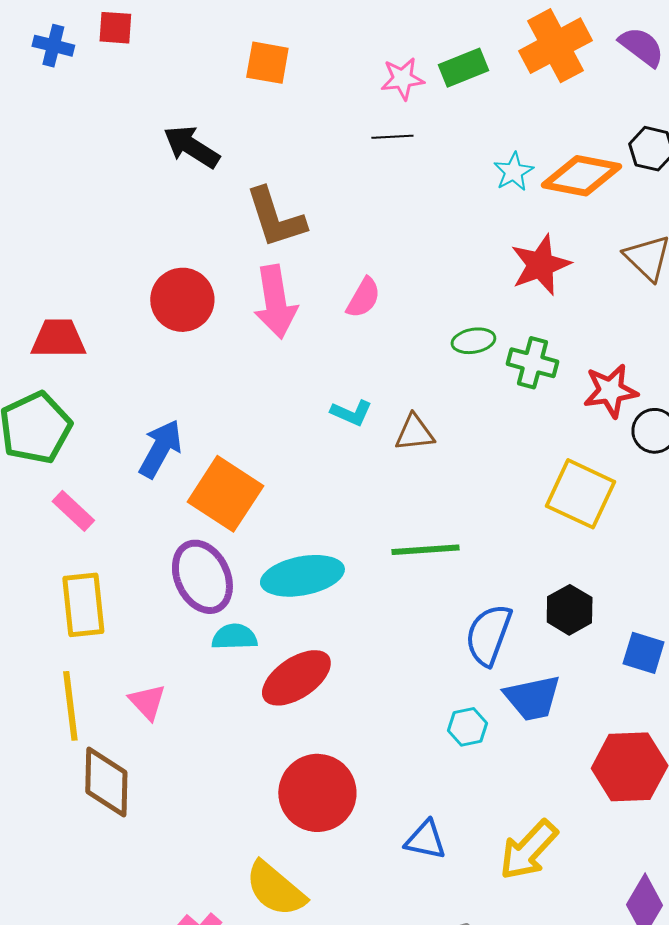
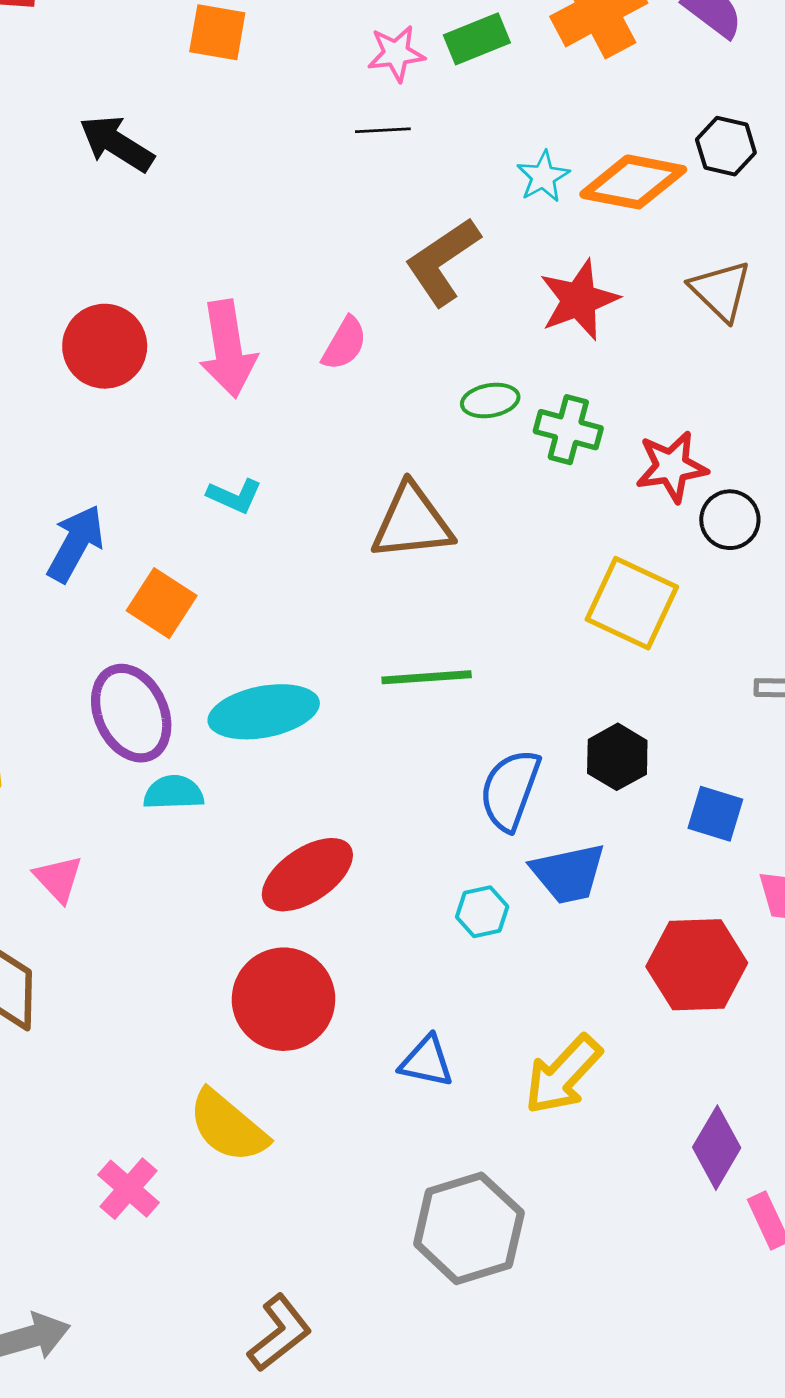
brown L-shape: (275, 218) -> (442, 261), moved, turned 74
cyan L-shape: (351, 413) -> (235, 496), moved
brown triangle: (414, 433) -> (412, 522), size x1.6
orange square: (225, 494) -> (162, 603), size x0.7
red ellipse: (296, 678) -> (307, 875), moved

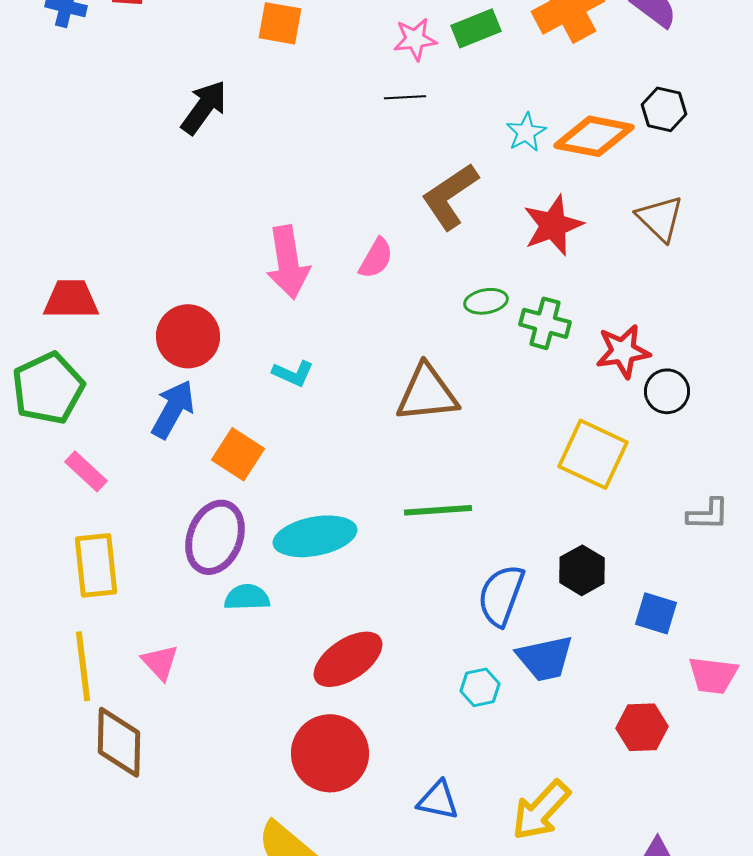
black arrow: (117, 144) -> (204, 107), turned 94
red circle: (105, 346) -> (188, 336), moved
purple ellipse: (131, 713) -> (215, 537), turned 46
red hexagon: (697, 965) -> (642, 727), size x0.7

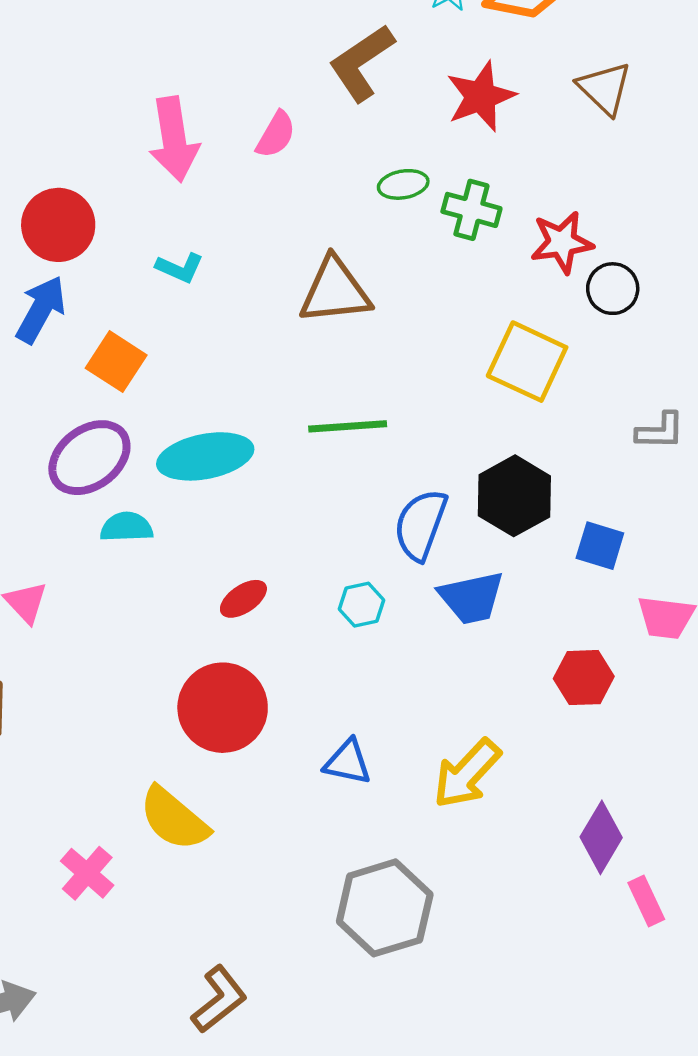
purple ellipse: (215, 537) -> (89, 458), turned 32
black hexagon: (582, 570) -> (514, 496), size x1.4
red ellipse: (348, 659) -> (243, 599), size x0.6
cyan hexagon: (480, 687) -> (362, 605), moved

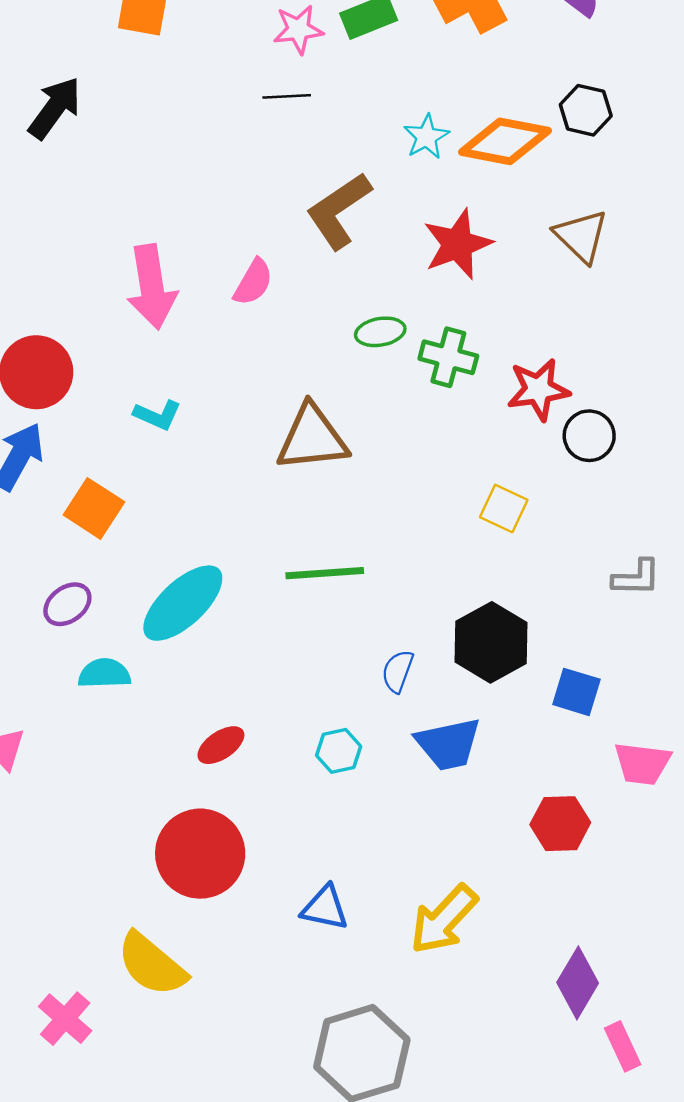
yellow square: (527, 362) -> (504, 508), size x0.6
cyan ellipse: (205, 456) -> (183, 603), turned -32
purple ellipse: (89, 458) -> (67, 604), size x0.6
blue semicircle: (421, 525) -> (398, 671), size x0.6

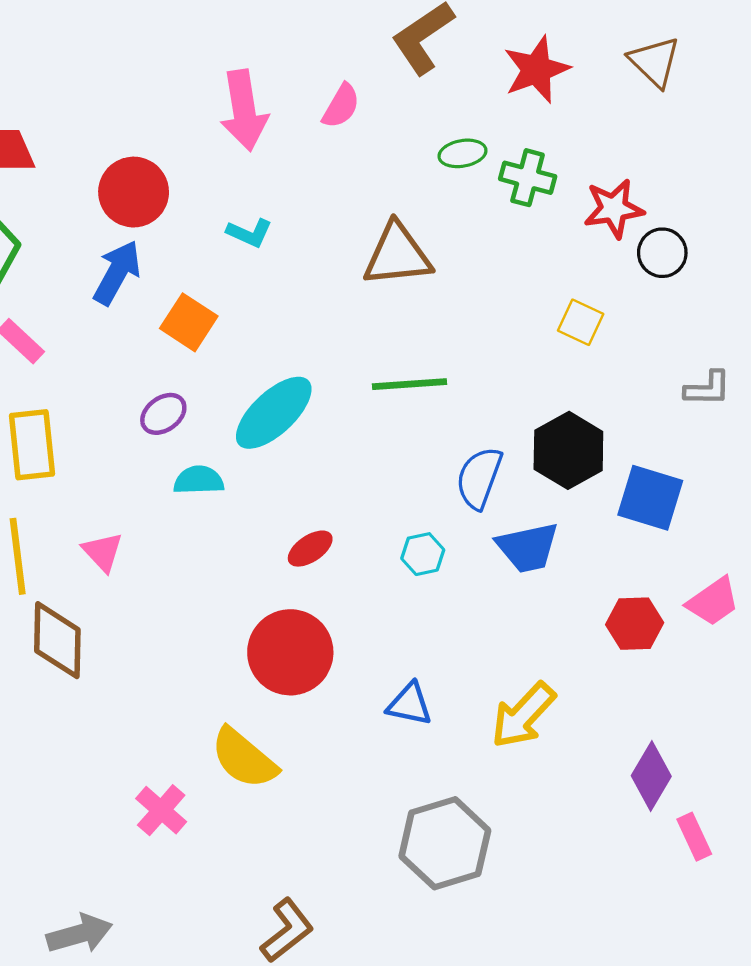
blue semicircle: (398, 671) -> (479, 478), size x1.5
blue square: (576, 692) -> (650, 498), size x1.4
pink trapezoid: (642, 764) -> (713, 602), moved, turned -42

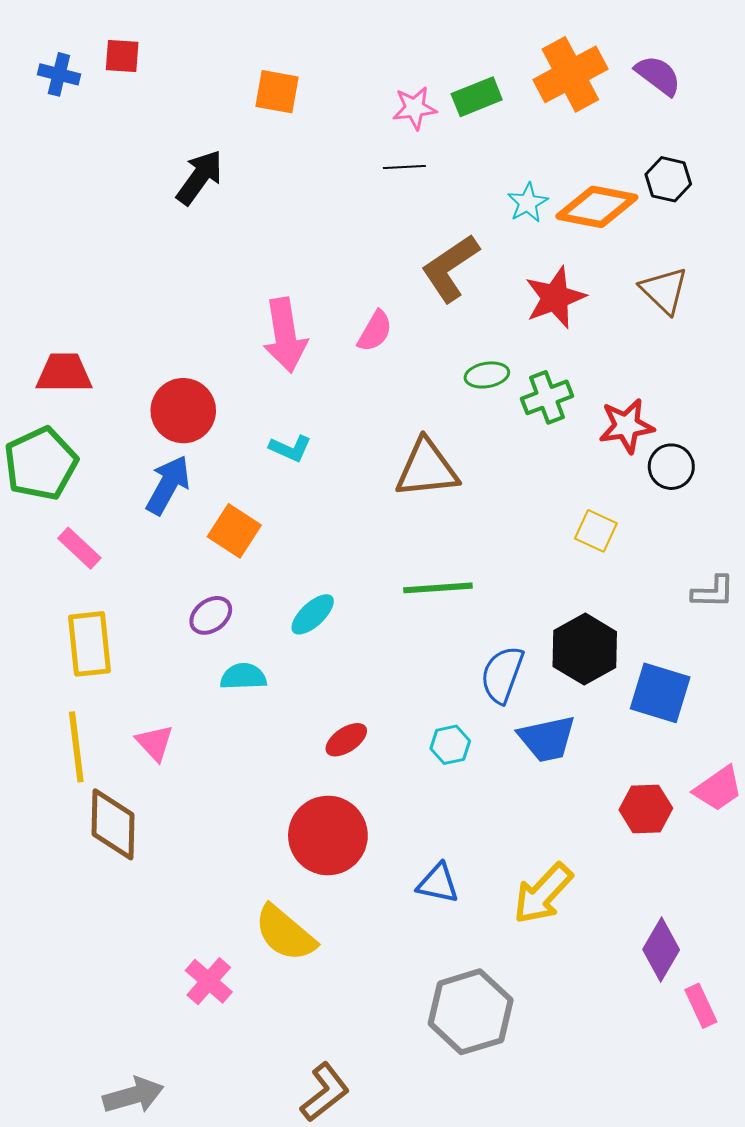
green cross: (528, 178) -> (547, 397), turned -36
cyan ellipse: (274, 413) -> (313, 614), size x0.6

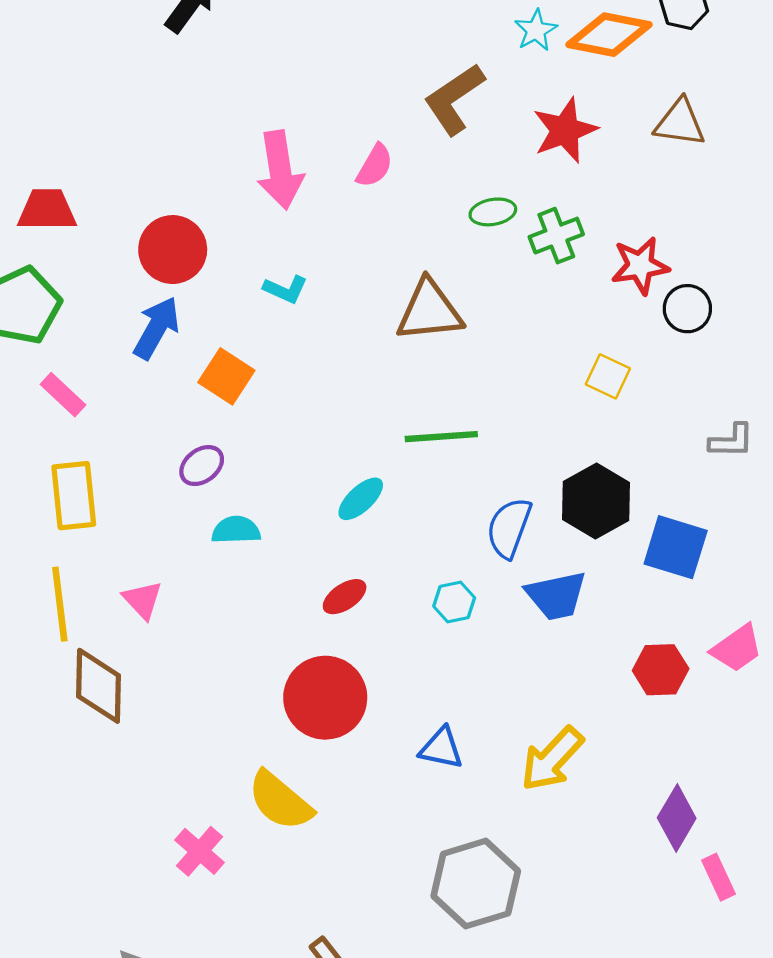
brown triangle: (664, 290) -> (680, 123), turned -36
cyan ellipse: (313, 614) -> (361, 499), moved

